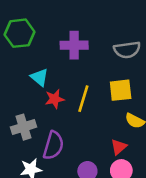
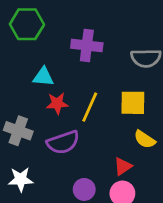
cyan triangle: (40, 77) -> (43, 77), turned -42
gray cross: (23, 127) -> (18, 131), turned 30
purple semicircle: (53, 145) -> (63, 142), moved, turned 48

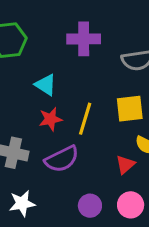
purple cross: (87, 45) -> (84, 39), moved
cyan triangle: (43, 77) -> (46, 85), moved, turned 35
red triangle: (123, 166) -> (125, 165), moved

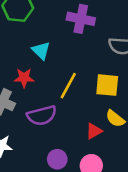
red star: (51, 119) -> (24, 78), moved

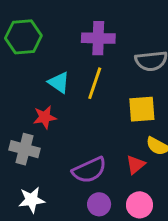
yellow line: (68, 86) -> (95, 83), moved
purple semicircle: (42, 115) -> (89, 170), moved

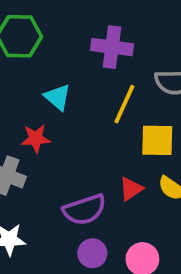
yellow line: (95, 83) -> (124, 104), moved
red triangle: (136, 165) -> (131, 189), moved

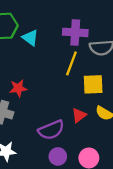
purple cross: (112, 47) -> (75, 32), moved
cyan triangle: (58, 97) -> (30, 38), moved

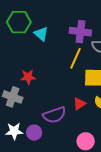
purple circle: (58, 156) -> (34, 133), moved

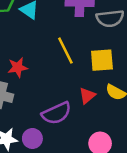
yellow line: (76, 58) -> (65, 51), moved, turned -45

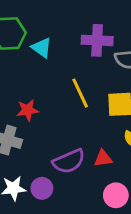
red triangle: (87, 96) -> (103, 158), moved, turned 30

